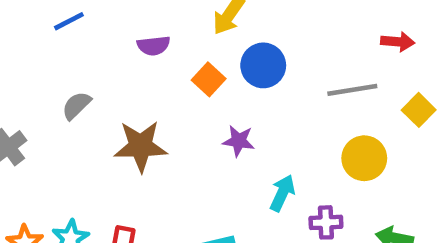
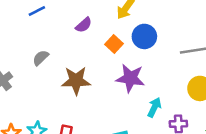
purple semicircle: (154, 46) -> (84, 25), turned -36
purple star: (239, 141) -> (130, 78), size x1.6

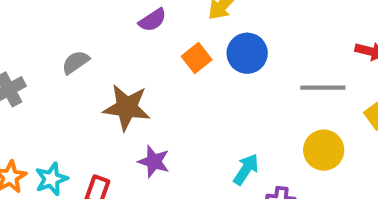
purple star: (130, 78) -> (154, 161), moved, size x0.7

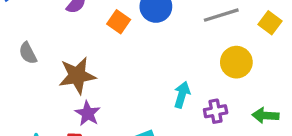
gray semicircle: (75, 62) -> (28, 53), turned -65
purple star: (154, 161) -> (88, 113), moved, turned 30

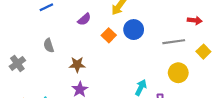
brown star: (77, 76) -> (77, 65), size x0.7

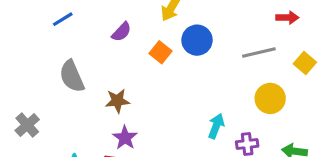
gray semicircle: (49, 45) -> (72, 76), size x1.5
gray cross: (17, 63) -> (27, 125), moved

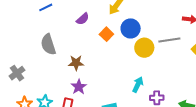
yellow circle: (270, 98) -> (144, 48), moved

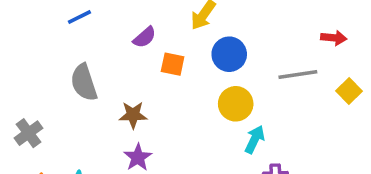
orange square: (106, 34) -> (173, 64), moved, turned -32
yellow circle: (144, 48) -> (236, 104), moved
cyan arrow: (138, 85) -> (255, 139), moved

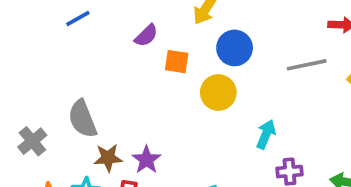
gray semicircle: (84, 82) -> (82, 119), moved
yellow circle: (236, 104) -> (218, 93), moved
brown star: (133, 115) -> (108, 158), moved

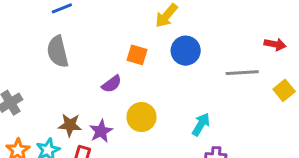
purple semicircle: (146, 36) -> (112, 84), moved
yellow circle: (218, 93) -> (141, 117), moved
gray semicircle: (82, 119) -> (58, 52), moved

